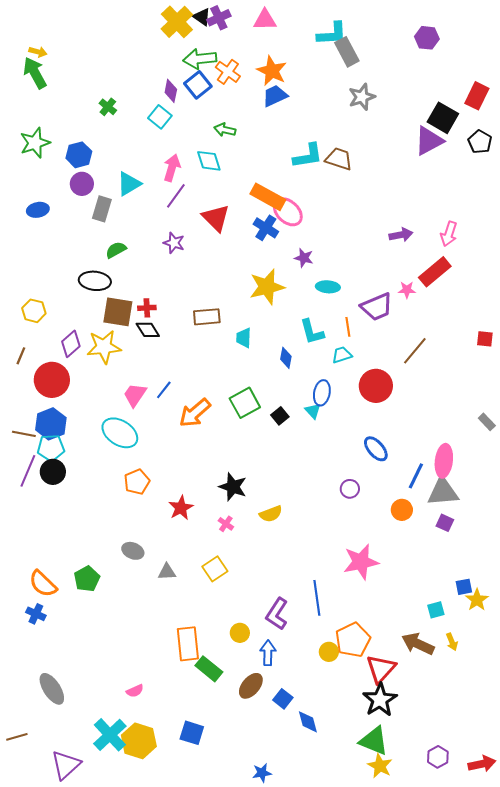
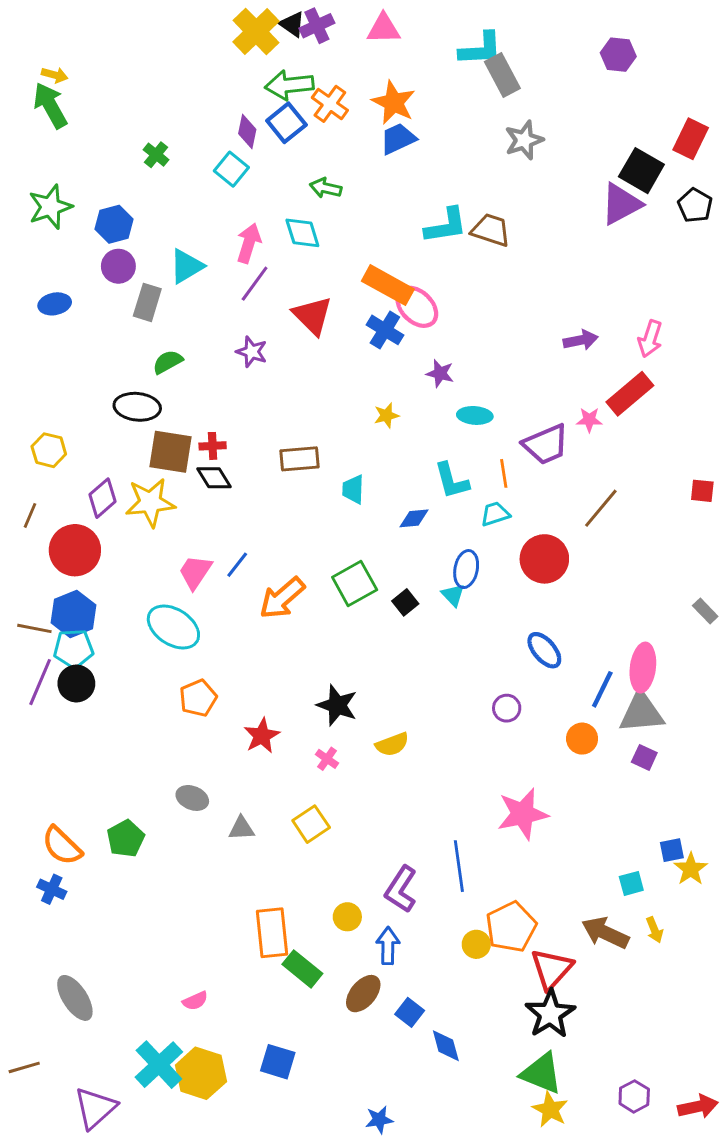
yellow star: (267, 287) -> (386, 415), size x0.5
blue diamond: (286, 358) -> (414, 518), turned 75

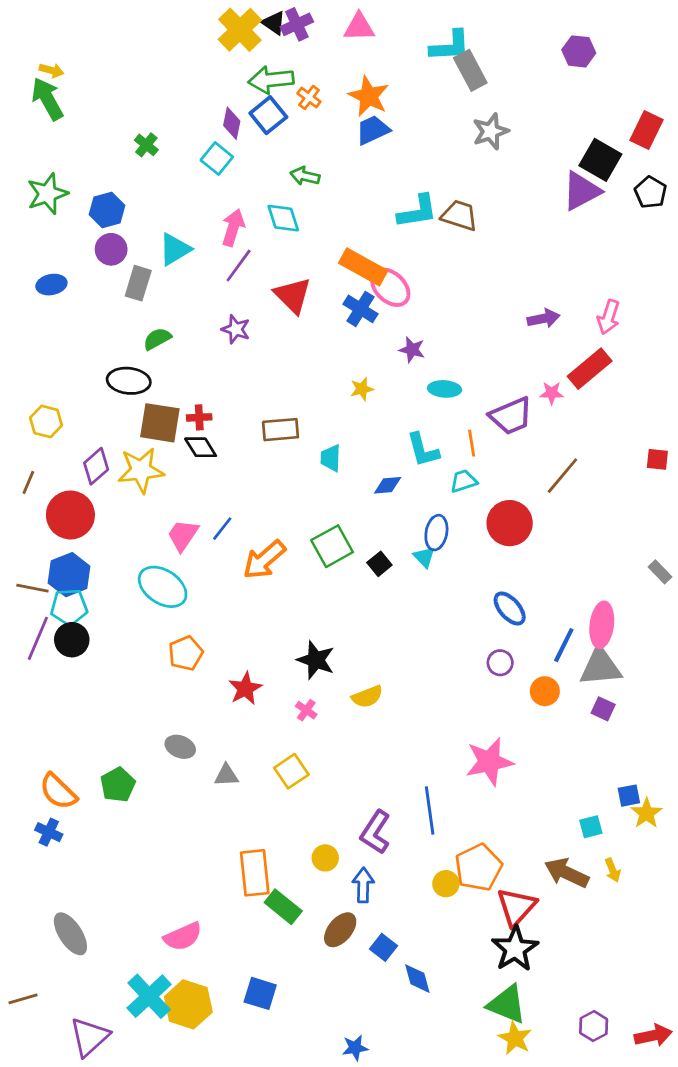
orange cross: (330, 104) -> (309, 97), size x0.7
purple circle: (507, 708) -> (500, 663), moved
pink semicircle: (195, 1001) -> (183, 937), size x1.6

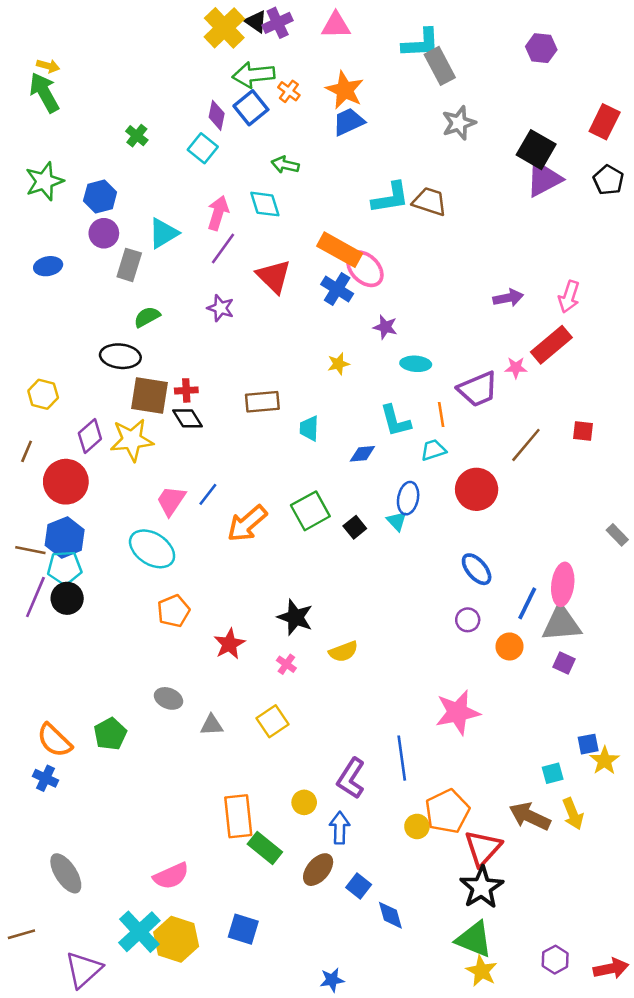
black square: (600, 160) -> (536, 150), moved
red square: (657, 459) -> (583, 431), moved
yellow arrow: (613, 870) -> (573, 814), size x1.4

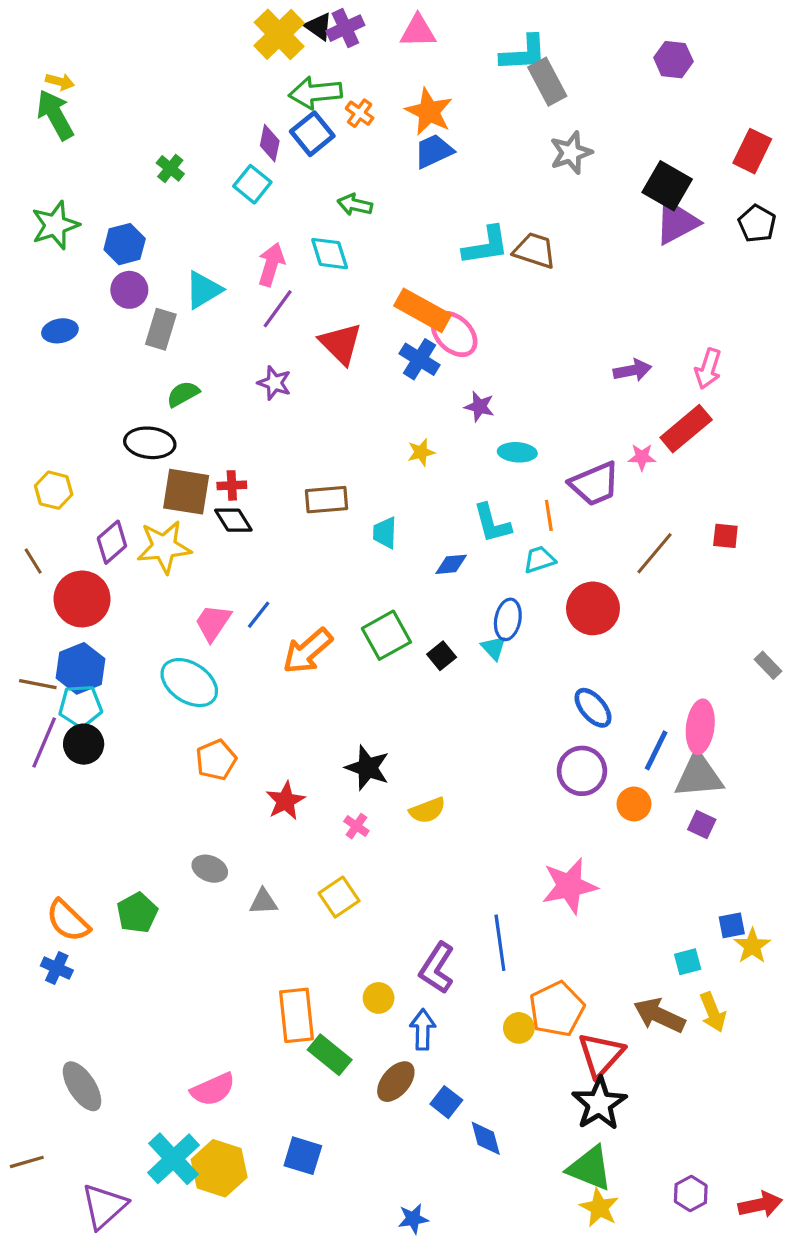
brown line: (27, 451) -> (33, 561), turned -55
purple circle: (468, 620) -> (582, 771), size x1.6

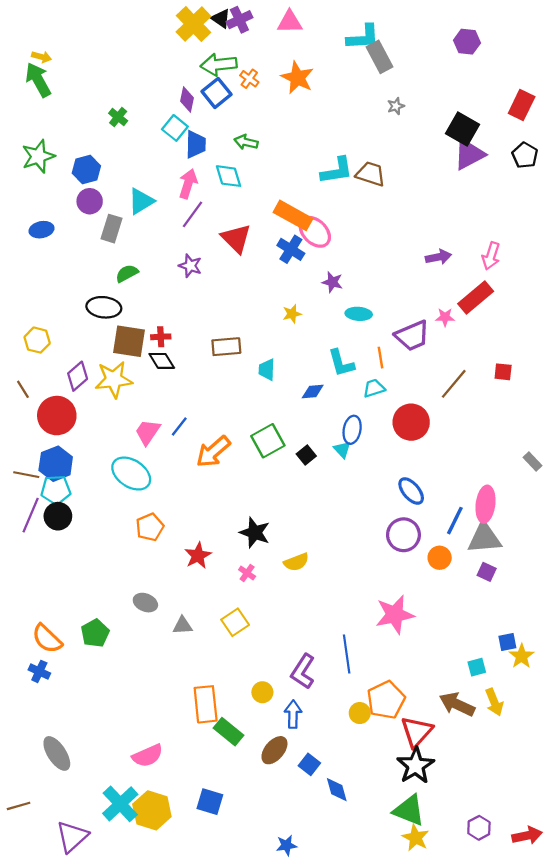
blue trapezoid: (434, 151) -> (196, 144), moved, turned 116
gray star: (571, 153) -> (396, 106), size x0.6

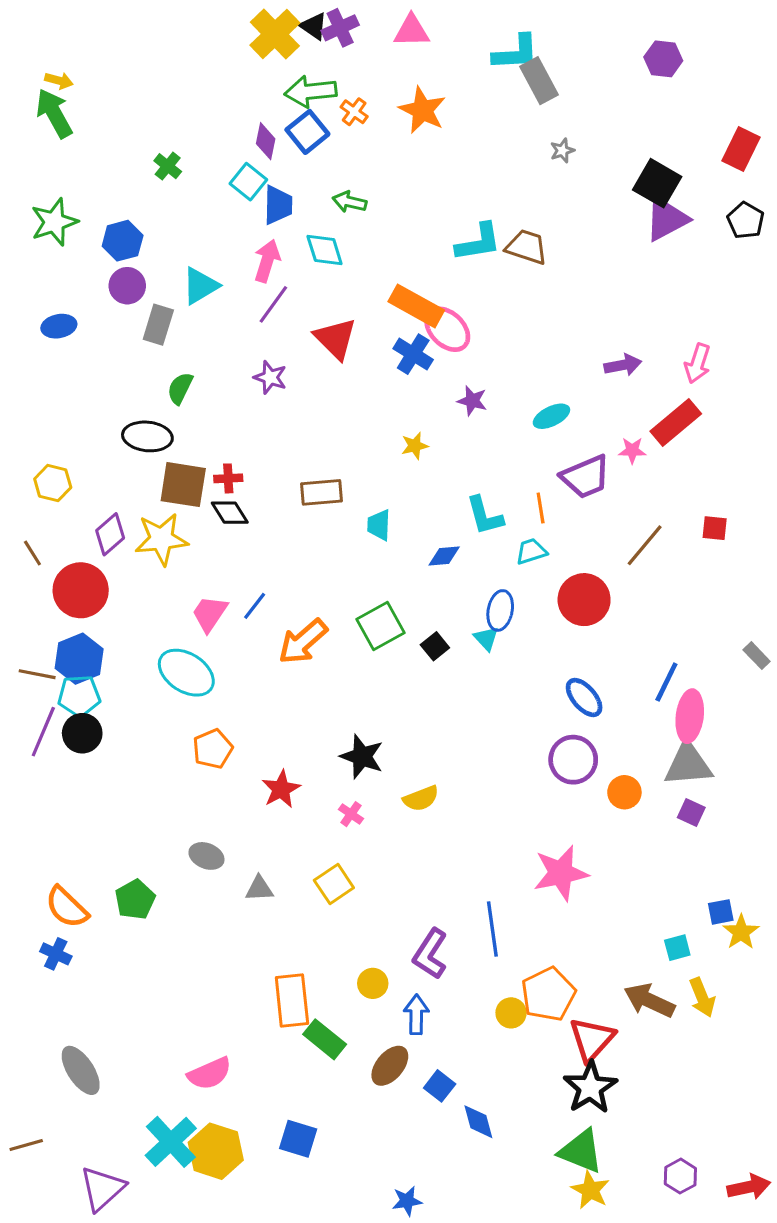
green semicircle: (127, 273) -> (180, 388), turned -35
cyan ellipse: (359, 314) -> (551, 416), moved, turned -30
blue line: (455, 521) -> (666, 682), moved

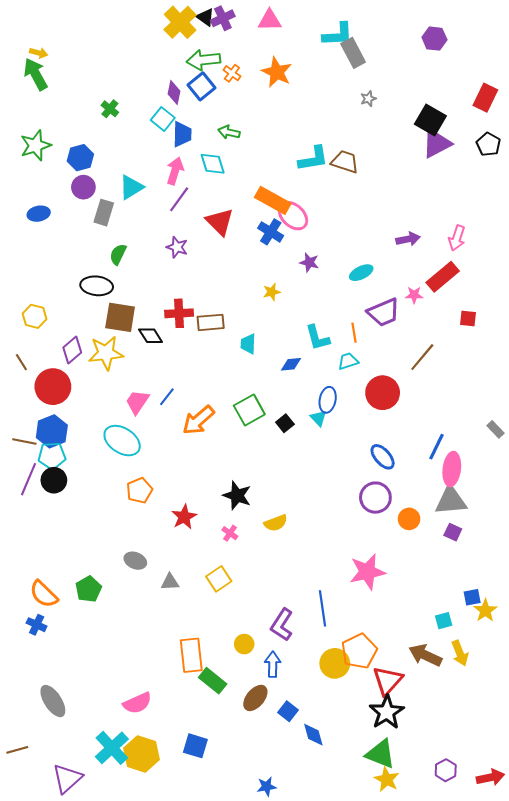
red cross: (228, 478) -> (179, 313), moved, size x1.5
red square: (715, 528) -> (468, 318), moved
yellow circle: (511, 1013) -> (335, 663), size x1.5

